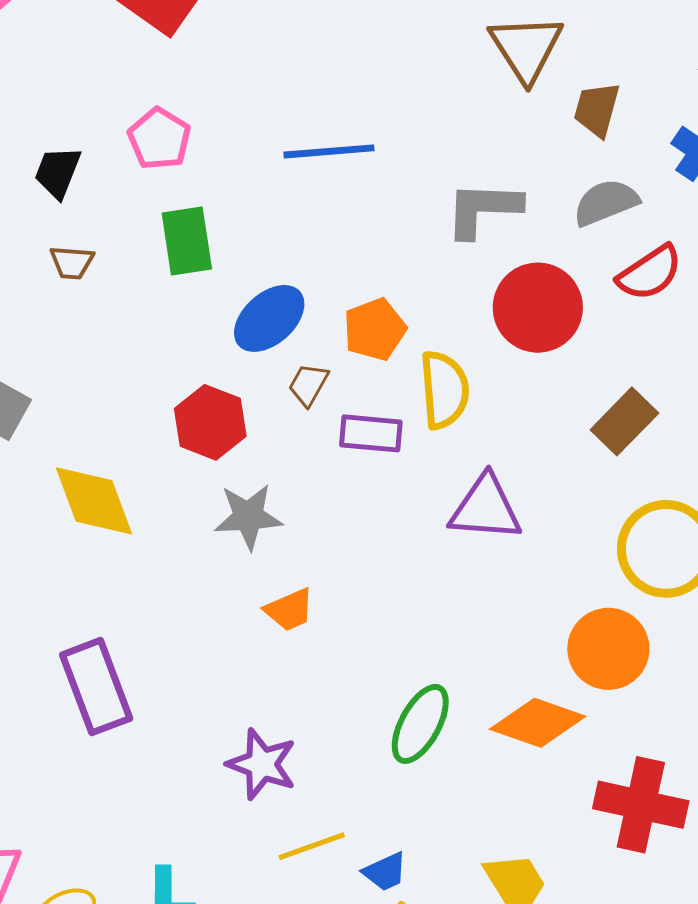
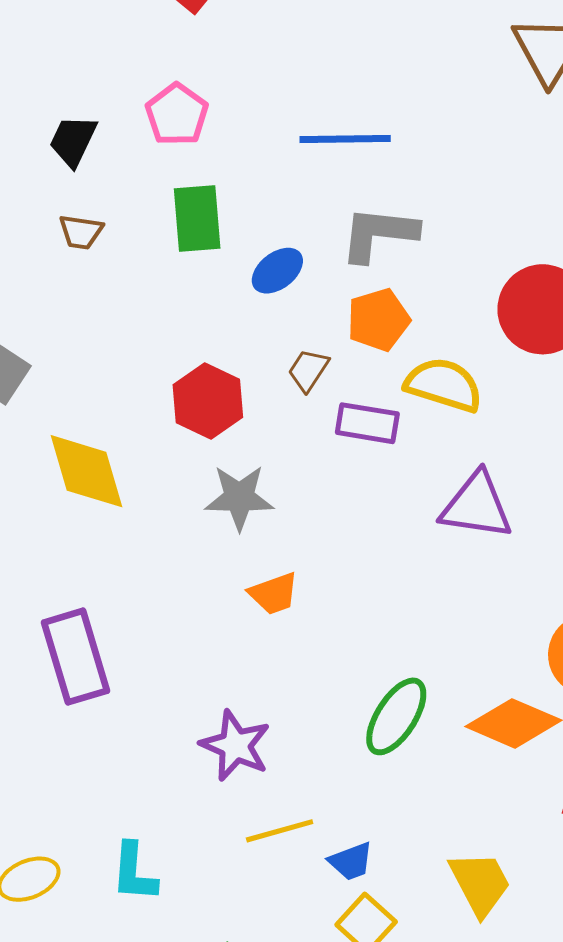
gray L-shape: (483, 209) -> (379, 234), moved
blue ellipse: (269, 318) -> (277, 271), moved, size x0.7
yellow semicircle: (444, 390) -> (444, 385), turned -72

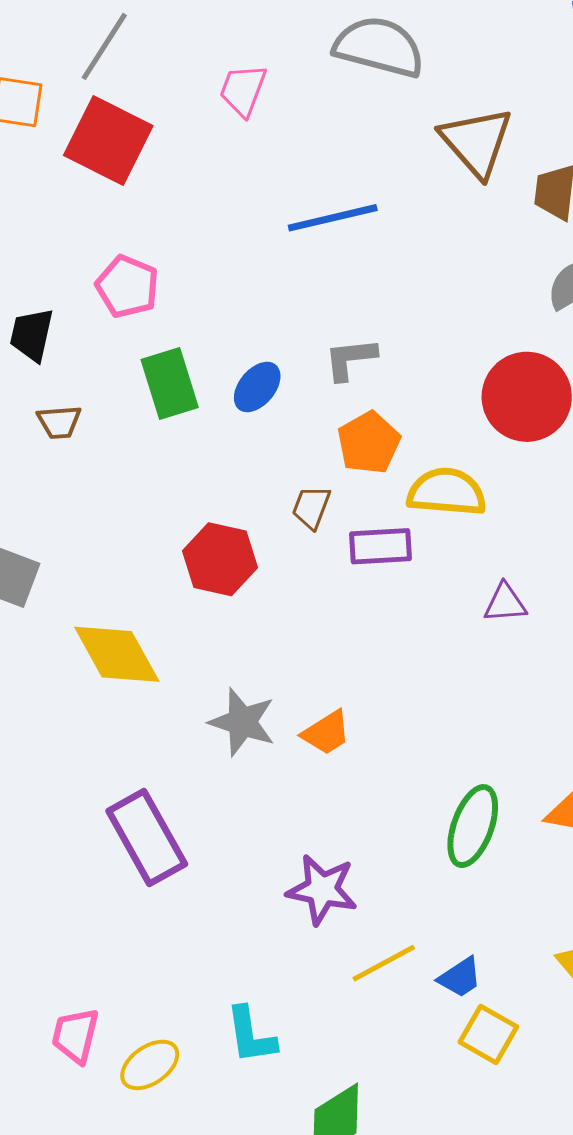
blue line: (345, 139) -> (333, 218), moved
gray L-shape: (379, 234) -> (350, 359), size x0.7
blue ellipse: (277, 271) -> (257, 387), moved
gray star: (239, 497) -> (242, 722), moved, turned 30
purple triangle: (477, 506) -> (505, 603), size x0.6

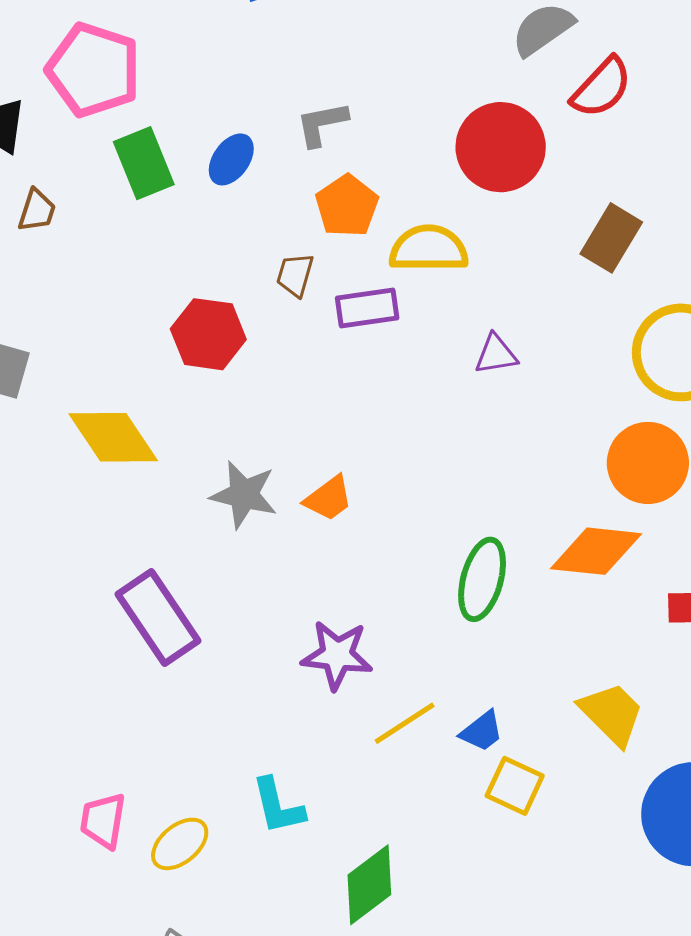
pink pentagon: (127, 286) -> (94, 70), size x1.5
brown trapezoid: (59, 422) -> (37, 210), turned -63

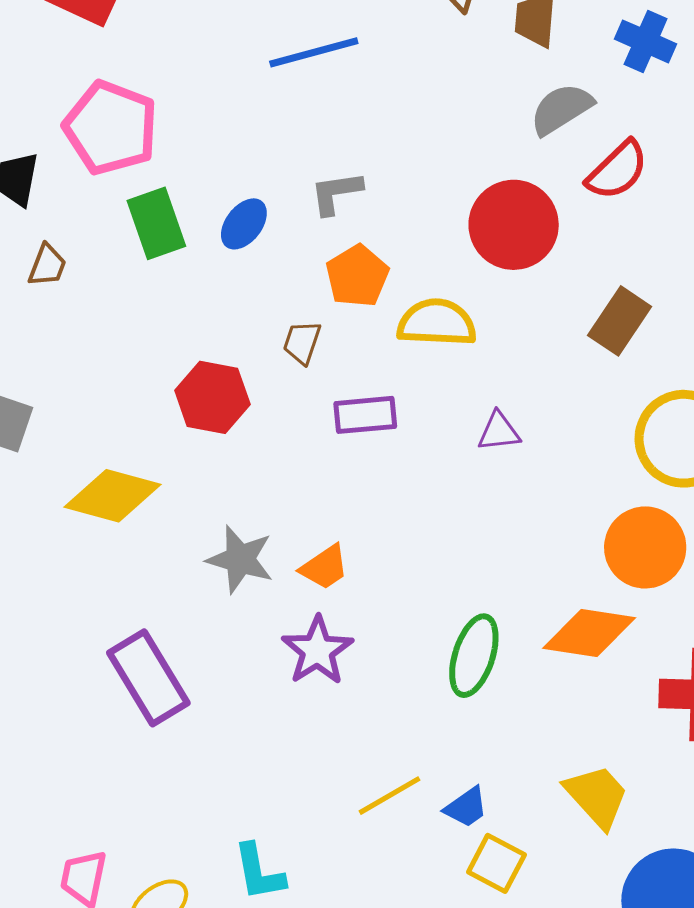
purple rectangle: (367, 308) -> (365, 415), moved
yellow diamond: (113, 437) -> (112, 496), turned -44
purple star: (337, 655) -> (317, 650), moved, turned 30

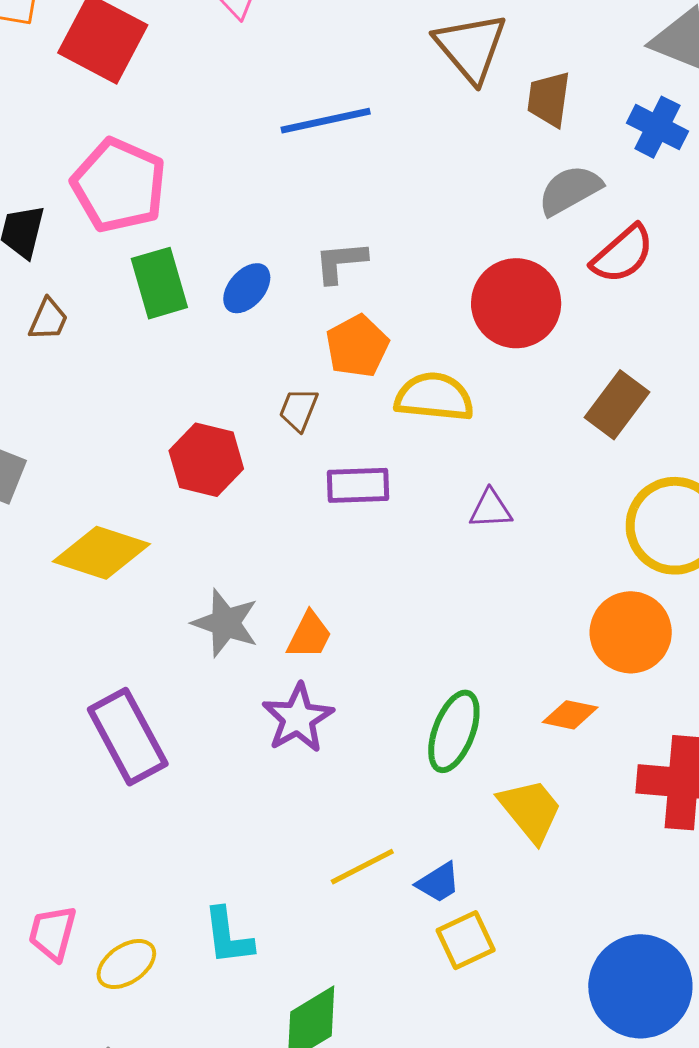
orange trapezoid: (324, 567) -> (309, 635), turned -32
orange diamond: (589, 633) -> (570, 715), size x0.6
yellow trapezoid: (597, 796) -> (530, 810), moved
yellow square: (496, 863) -> (466, 940), turned 34

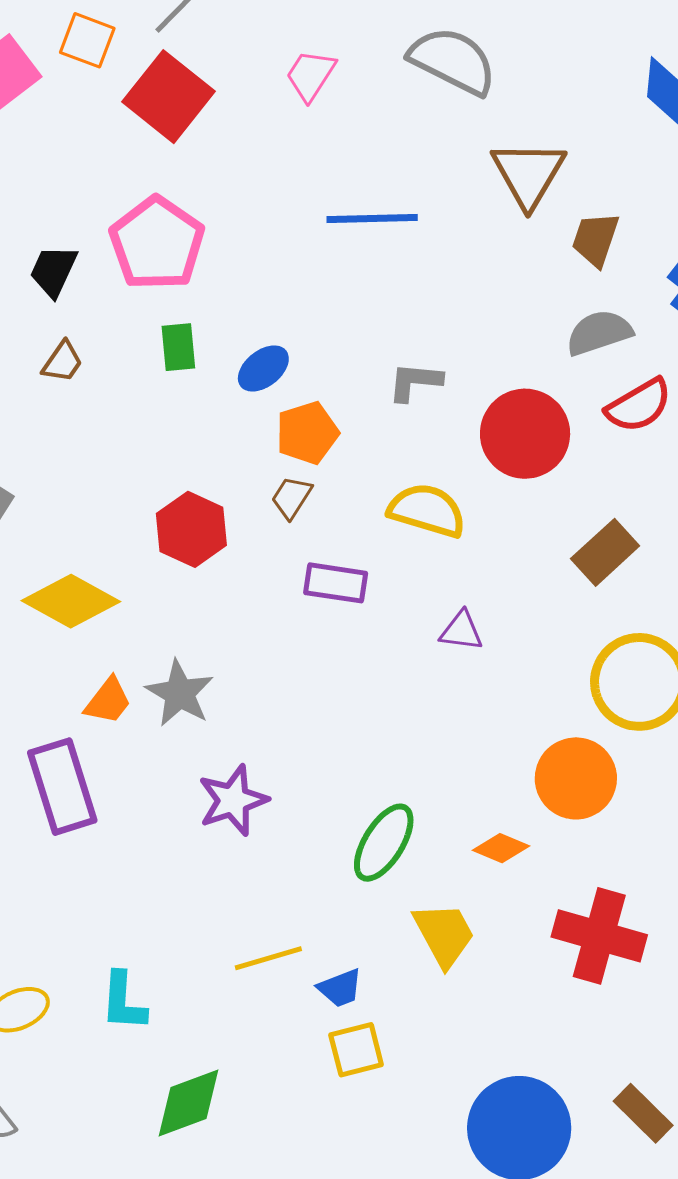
gray L-shape: (341, 262) -> (415, 382), moved
green rectangle: (159, 283) -> (178, 347), size x0.7
orange pentagon: (357, 346) -> (307, 433), moved
orange trapezoid: (309, 635) -> (108, 701), moved

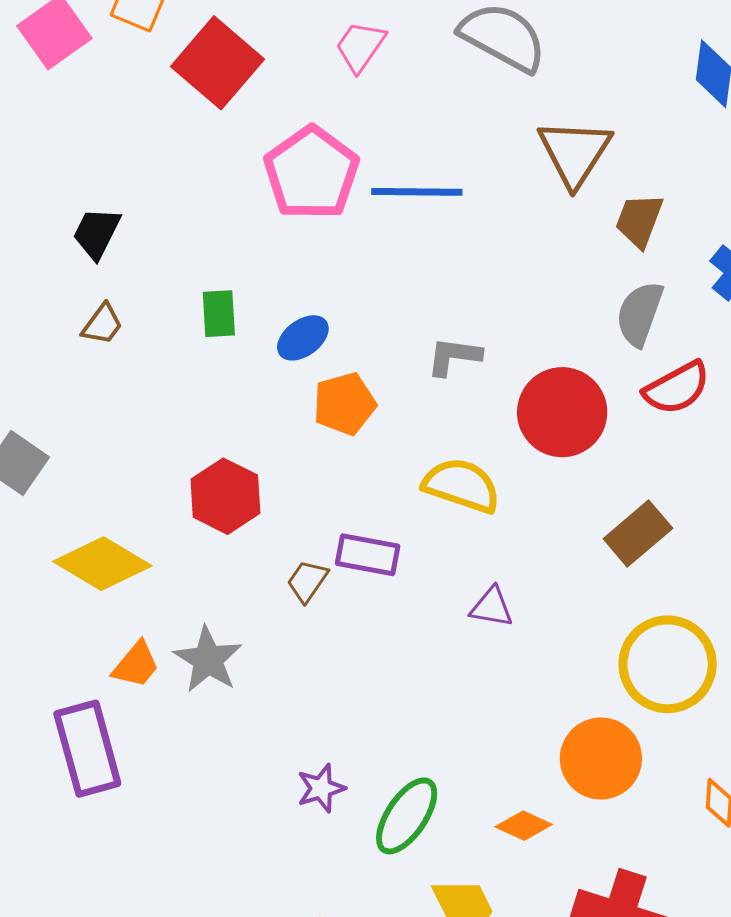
pink pentagon: (157, 243) -> (312, 173), moved
gray semicircle: (599, 333) -> (640, 314), turned -54
brown trapezoid: (292, 497) -> (307, 581), moved
purple star: (233, 800) -> (321, 788), moved, size x0.7

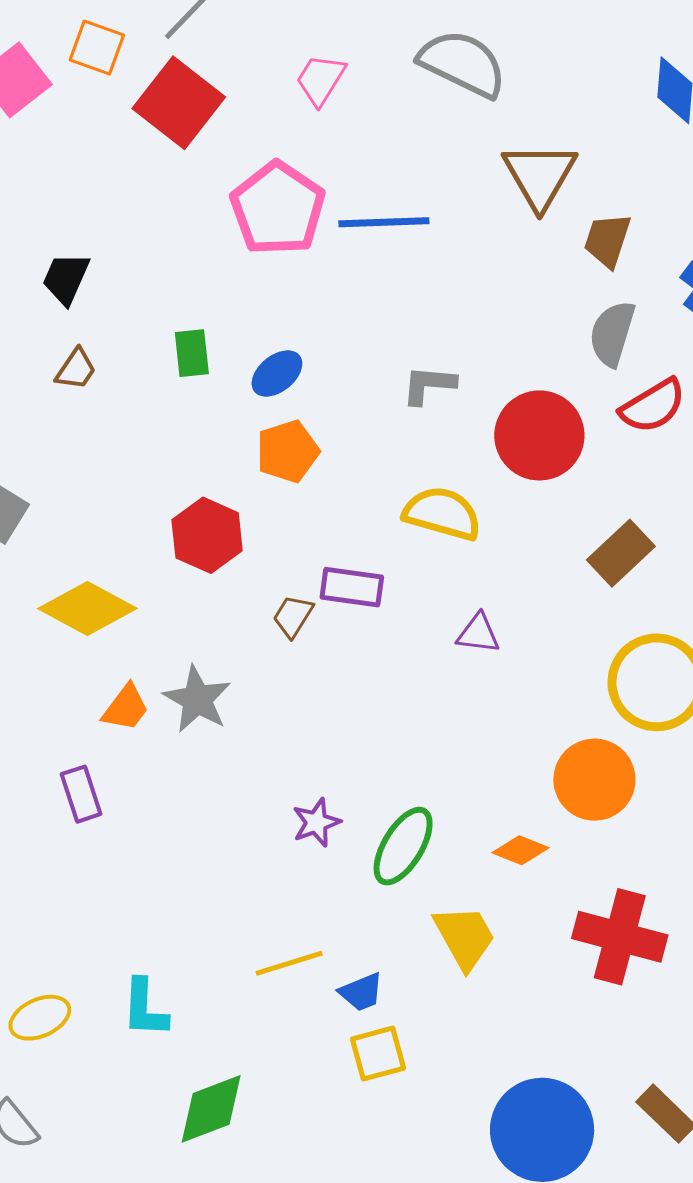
orange pentagon: (344, 404) -> (288, 451), moved
purple rectangle: (87, 749) -> (81, 794), size x0.6

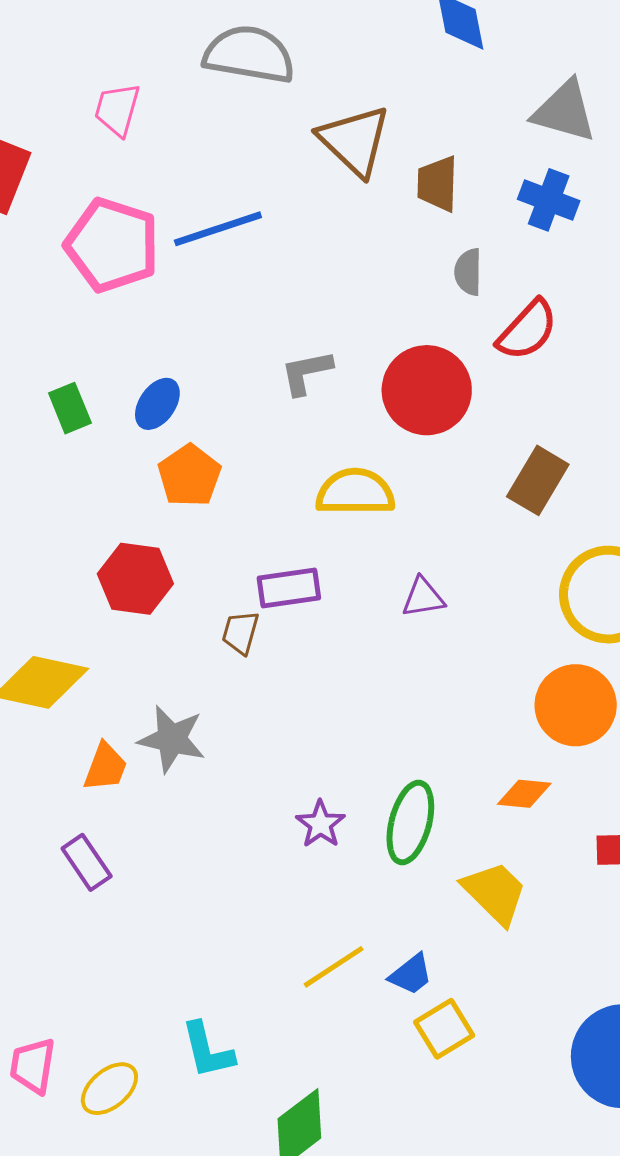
gray semicircle: (612, 333) -> (468, 272), size x0.7

